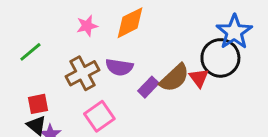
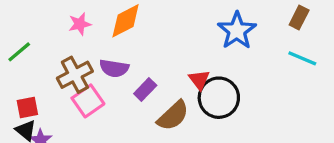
black circle: (220, 58) -> (219, 98), moved
brown semicircle: (174, 78) -> (173, 116), moved
pink square: (99, 116) -> (88, 101), moved

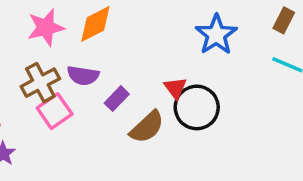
pink star: (80, 24) -> (46, 27), size x1.5

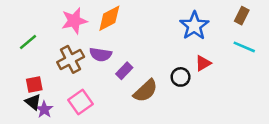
red triangle: (175, 88) -> (203, 63), moved, turned 36
black circle: (197, 107) -> (181, 77), size x0.6
pink square: (55, 111) -> (81, 102), moved

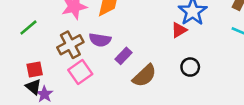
red triangle: (203, 63) -> (179, 30), moved
black circle: (181, 77) -> (190, 67), moved
pink square: (81, 102) -> (80, 72), moved

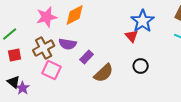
red triangle: (179, 30) -> (132, 36), turned -40
red square: (35, 70) -> (15, 55), moved
pink square: (80, 72) -> (52, 70), turned -30

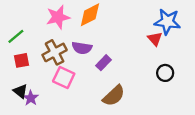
blue star: (143, 21) -> (167, 22), turned -30
brown semicircle: (104, 73) -> (114, 96), moved

